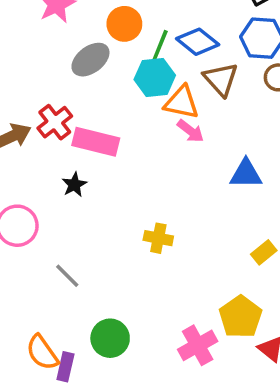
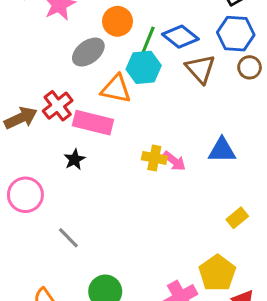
orange triangle: (182, 102) -> (116, 89), moved
pink arrow: (190, 131) -> (174, 161), moved
yellow cross: (158, 238) -> (154, 158), moved

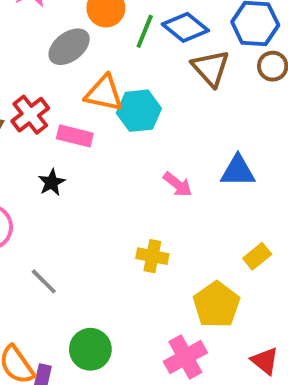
cyan hexagon: (144, 67) -> (139, 111), moved
pink rectangle: (93, 123) -> (75, 136), size x0.7
yellow cross: (154, 158) -> (152, 256), moved
yellow pentagon: (217, 273) -> (216, 305), moved

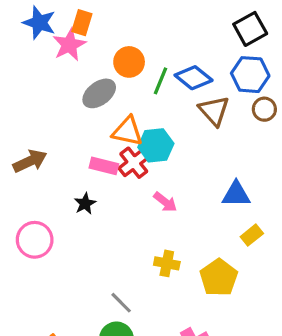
red cross: (30, 115) -> (134, 163), moved
pink arrow: (178, 184) -> (165, 202), moved
yellow rectangle: (257, 256) -> (252, 235), moved
gray line: (44, 281) -> (121, 303), moved
yellow pentagon: (216, 305) -> (219, 278), moved

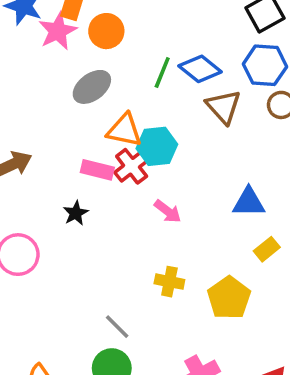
orange circle: (129, 62) -> (106, 31), moved

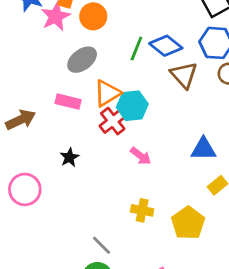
orange triangle: (124, 130) -> (107, 93), turned -44
pink rectangle: (97, 170) -> (68, 102), moved

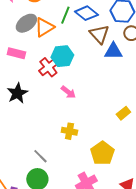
orange triangle: (107, 93) -> (44, 27), moved
blue triangle: (203, 149) -> (113, 51), moved
black star: (69, 157) -> (17, 93), size x1.5
yellow pentagon: (188, 223) -> (102, 153), moved

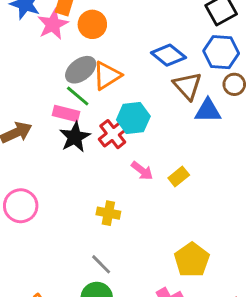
green line: (65, 15) -> (78, 96), moved, turned -72
black star: (17, 93) -> (75, 137), moved
yellow rectangle: (123, 113) -> (179, 176), moved
yellow cross: (69, 131) -> (108, 213), moved

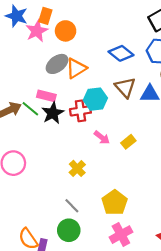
brown triangle: (187, 86) -> (125, 87), moved
green line: (78, 96) -> (30, 109), moved
red cross: (113, 134) -> (80, 111), turned 30
yellow cross: (108, 213) -> (77, 168), turned 35
yellow pentagon: (192, 260) -> (115, 203), moved

